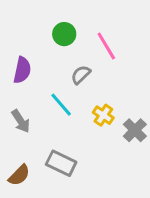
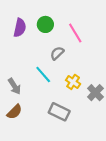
purple semicircle: (22, 70) -> (20, 28), moved
gray rectangle: (61, 163) -> (59, 112), moved
brown semicircle: (19, 175) -> (14, 112), moved

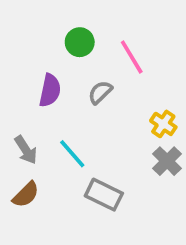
purple semicircle: (20, 28) -> (50, 90), moved
cyan line: (43, 75) -> (72, 154), moved
yellow cross: (73, 82) -> (163, 124), moved

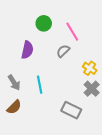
gray semicircle: (100, 92) -> (63, 51), moved
cyan line: (72, 154) -> (40, 85), turned 30
gray rectangle: (104, 195) -> (71, 110), moved

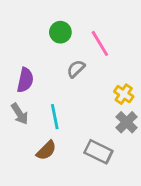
purple semicircle: (27, 50) -> (25, 80), moved
gray semicircle: (63, 51) -> (76, 69), moved
brown semicircle: (14, 107) -> (46, 150), moved

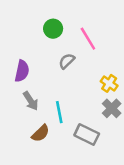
gray arrow: (20, 114) -> (31, 101), moved
cyan line: (55, 117) -> (59, 112), moved

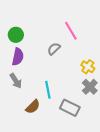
green circle: (53, 29) -> (16, 35), moved
gray arrow: (31, 101) -> (16, 81), moved

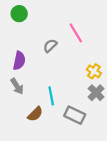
green circle: (16, 35) -> (19, 14), moved
gray semicircle: (54, 49) -> (50, 46), moved

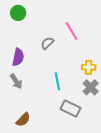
yellow cross: (94, 71) -> (89, 67), turned -32
cyan line: (51, 96) -> (57, 81), moved
brown semicircle: (35, 114) -> (23, 120), moved

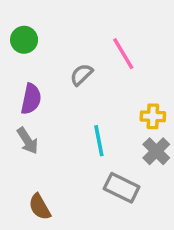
green circle: (18, 13) -> (24, 40), moved
brown semicircle: (23, 120) -> (40, 207), turned 105

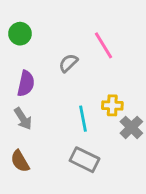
yellow cross: (153, 116) -> (112, 105), moved
gray rectangle: (122, 188) -> (84, 160), moved
brown semicircle: (40, 207) -> (20, 161), moved

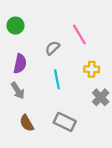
yellow cross: (112, 105) -> (92, 69), moved
cyan line: (83, 119) -> (57, 79), moved
brown semicircle: (20, 161) -> (27, 123), moved

